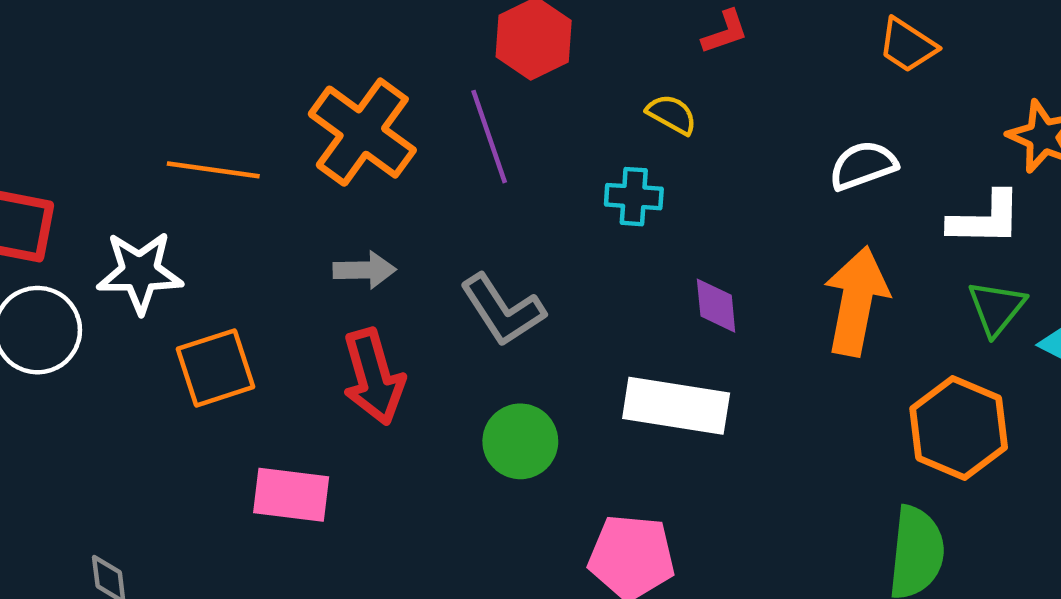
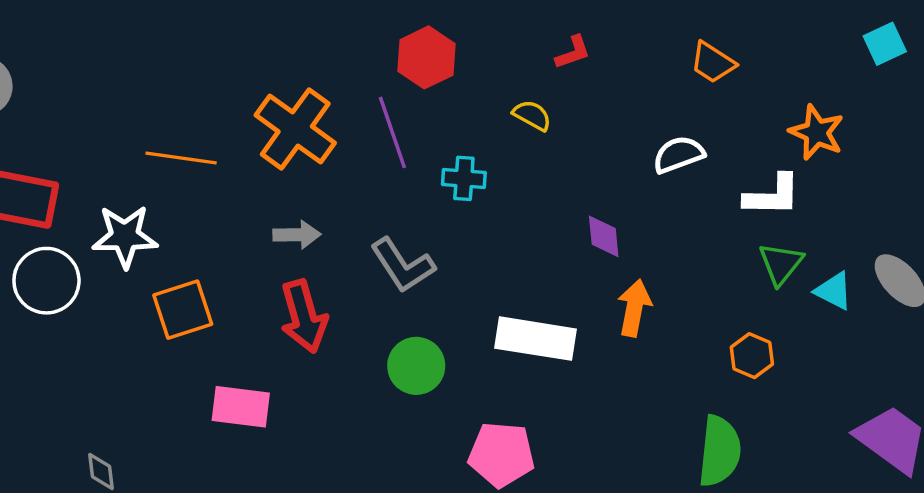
cyan cross: (634, 197) -> (464, 178), moved
orange arrow: (856, 301) -> (634, 308), moved, size x0.7
purple diamond: (716, 306) -> (604, 236), moved
orange hexagon: (959, 428) -> (752, 356), size x0.6

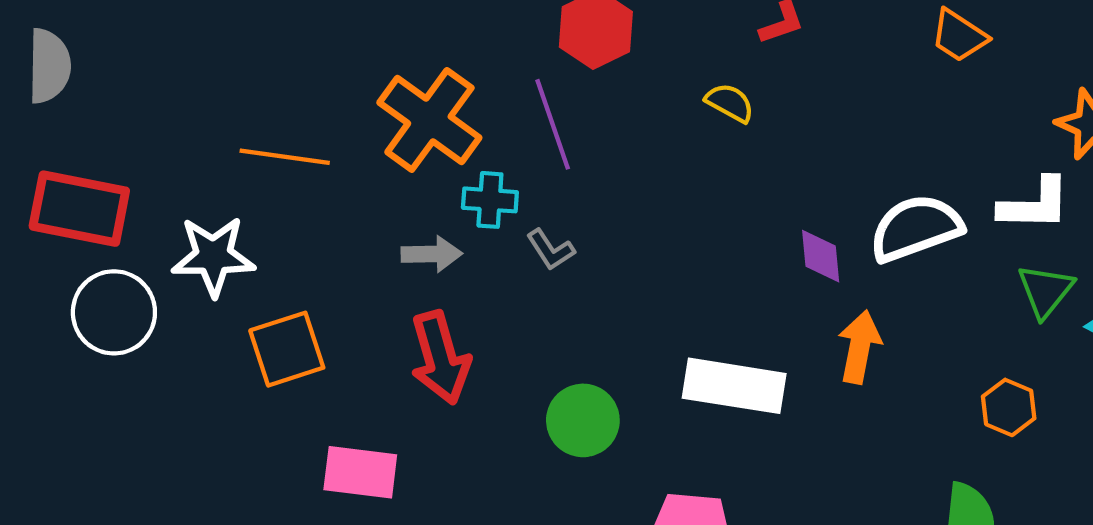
white semicircle: (679, 155) -> (916, 228), moved, size x1.4
cyan cross: (464, 178) -> (490, 200), moved
gray L-shape: (403, 265) -> (550, 250), moved, size x0.6

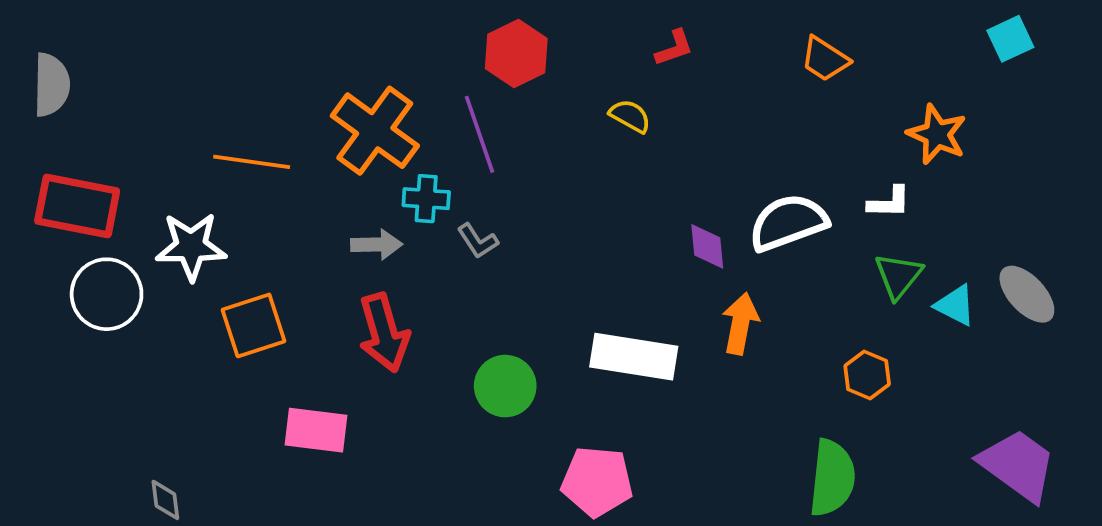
white L-shape: (1035, 204) -> (889, 202), size x0.7

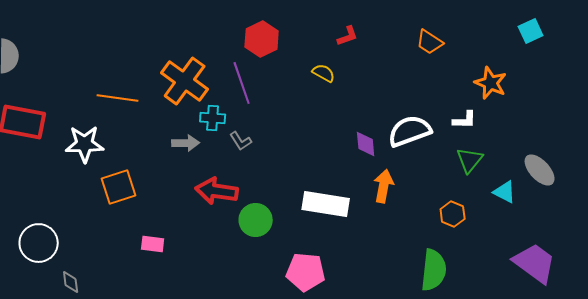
white circle: (107, 294) -> (39, 243), moved
cyan triangle: (955, 305) -> (505, 192), moved
red arrow: (384, 333) -> (217, 191), moved, turned 114
pink rectangle: (316, 430) -> (153, 244), size x0.7

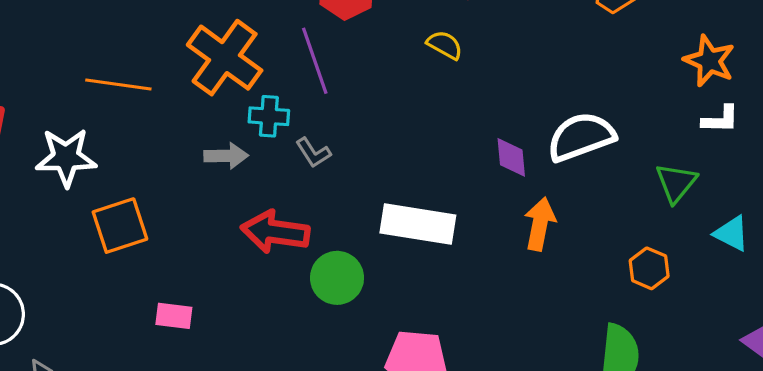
white L-shape: (465, 120) -> (720, 119), moved
white rectangle: (326, 204) -> (418, 224), moved

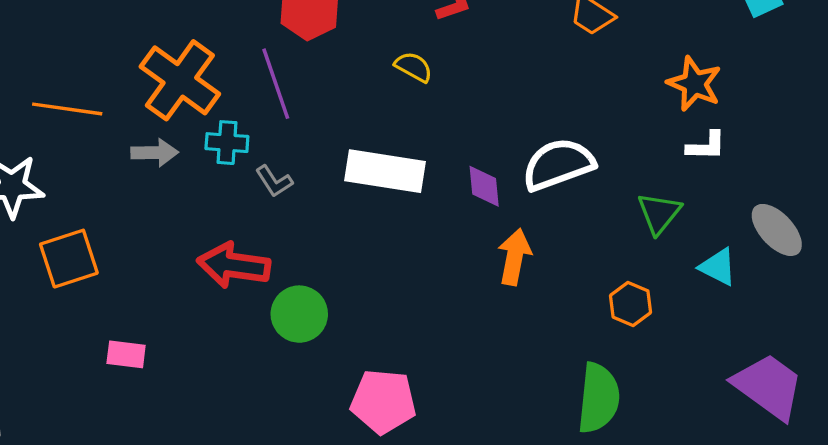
gray arrow: (226, 156) -> (155, 153), moved
white rectangle: (418, 224) -> (385, 171), moved

